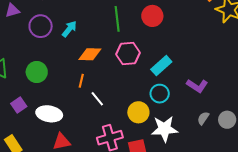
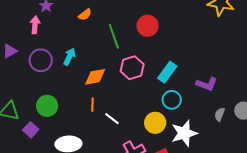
purple square: (19, 105) -> (31, 130), moved

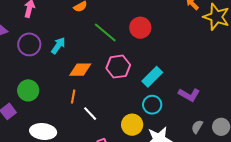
green line: (114, 36) -> (105, 33), turned -40

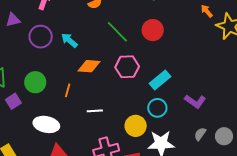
cyan arrow: (58, 46) -> (69, 40), turned -90
orange line: (73, 97) -> (68, 90), moved
white line: (90, 114) -> (95, 111), turned -56

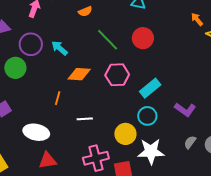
green circle: (35, 82) -> (15, 68), moved

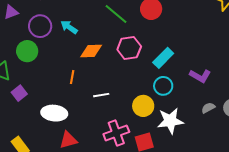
gray semicircle: (190, 142) -> (208, 108), turned 32

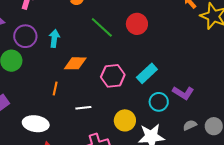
cyan arrow: (69, 27) -> (54, 38), turned 60
pink hexagon: (129, 48) -> (113, 76), moved
cyan circle: (163, 86) -> (159, 102), moved

